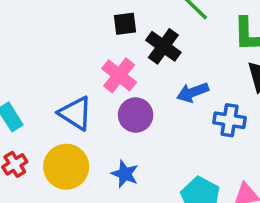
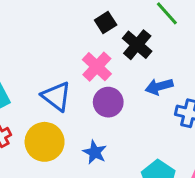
black square: (125, 24) -> (106, 23), turned -30

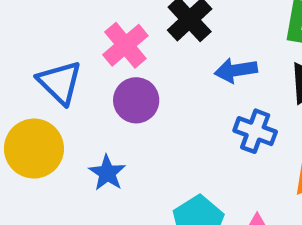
blue arrow: (159, 87) -> (236, 70), moved

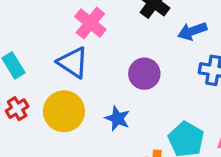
pink cross: (125, 45) -> (90, 23), moved
purple circle: (136, 100) -> (144, 74), moved

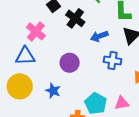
blue triangle: (73, 63) -> (25, 56), turned -35

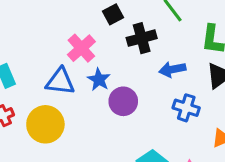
black cross: (75, 18) -> (142, 38), turned 30
blue star: (53, 91) -> (99, 80), moved

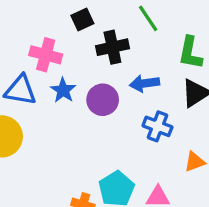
pink cross: (81, 48) -> (46, 55), turned -36
purple circle: (123, 101) -> (103, 100), moved

